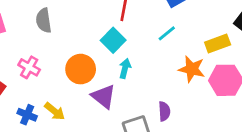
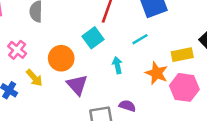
cyan arrow: (125, 68) -> (117, 65), moved, turned -35
yellow arrow: (55, 111) -> (34, 78), moved
purple semicircle: (164, 111) -> (127, 106), turned -77

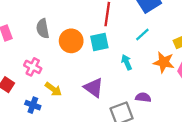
cyan square: (93, 38) -> (99, 42), turned 36
orange circle: (61, 58) -> (71, 41), moved

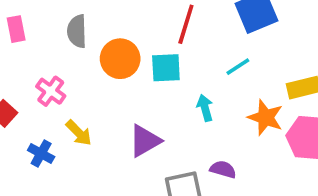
purple triangle: (94, 88) -> (145, 141), turned 45

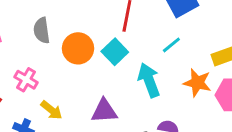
cyan square: (166, 68) -> (115, 52), turned -35
cyan arrow: (205, 108) -> (149, 80), size x1.6
purple triangle: (145, 141) -> (104, 111), turned 32

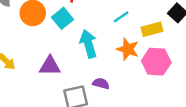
cyan line: (171, 45) -> (121, 17), moved

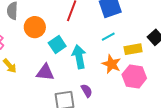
cyan square: (63, 18) -> (57, 44), moved
purple semicircle: (101, 83) -> (87, 91), turned 40

